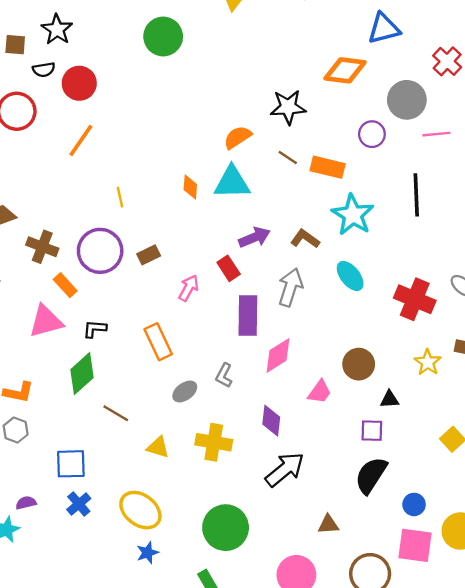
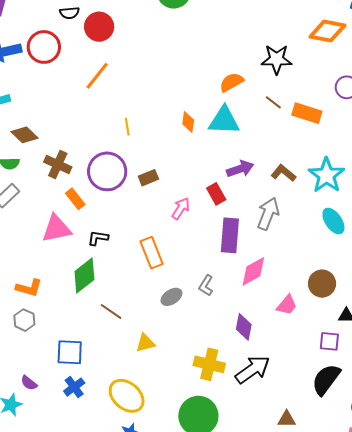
cyan star: (353, 215) -> (326, 175), moved
cyan ellipse: (350, 276) -> (333, 221), moved
yellow cross: (214, 442) -> (209, 364), moved
yellow triangle: (158, 447) -> (145, 343), turned -35
purple semicircle: (26, 503) -> (29, 383), turned -132

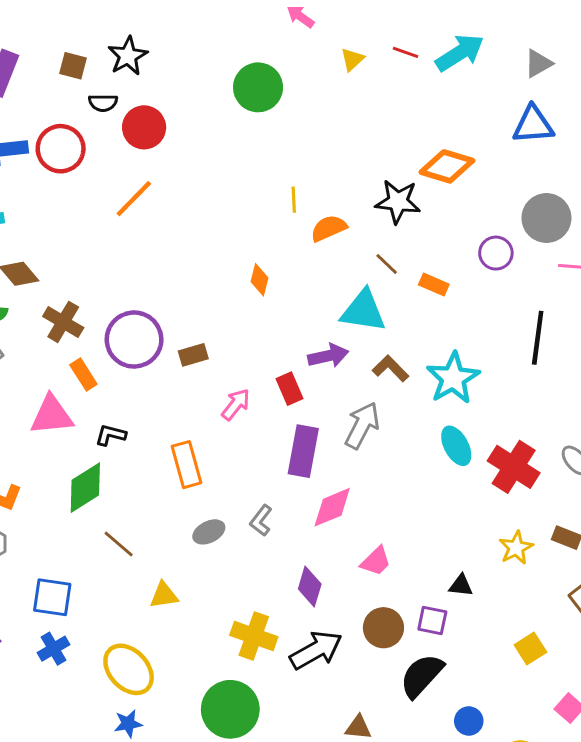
orange diamond: (327, 31) -> (447, 166), moved
orange rectangle: (307, 113) -> (434, 284), size x0.7
cyan triangle: (224, 121) -> (363, 311), moved
yellow line: (127, 127) -> (294, 200), moved
brown circle: (322, 284) -> (383, 628), moved

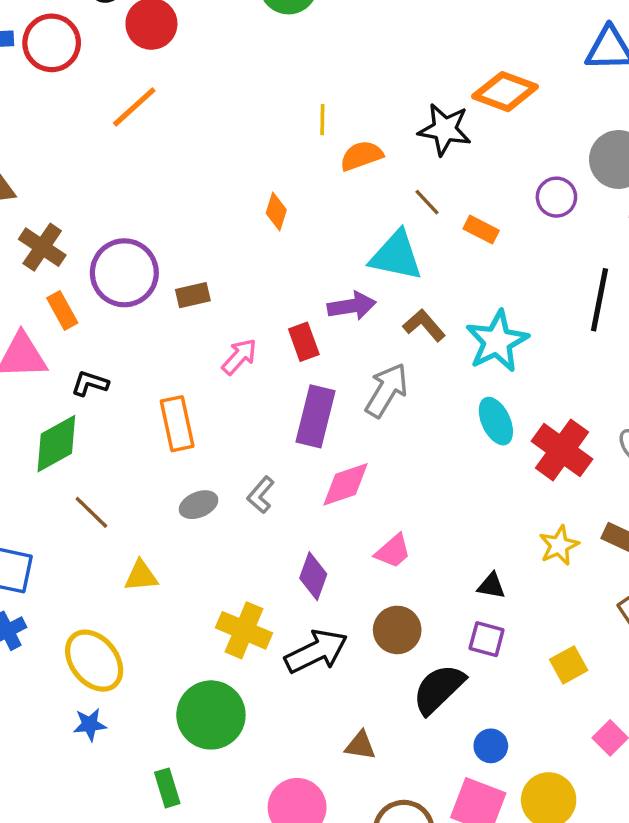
purple square: (432, 620) -> (487, 639), moved

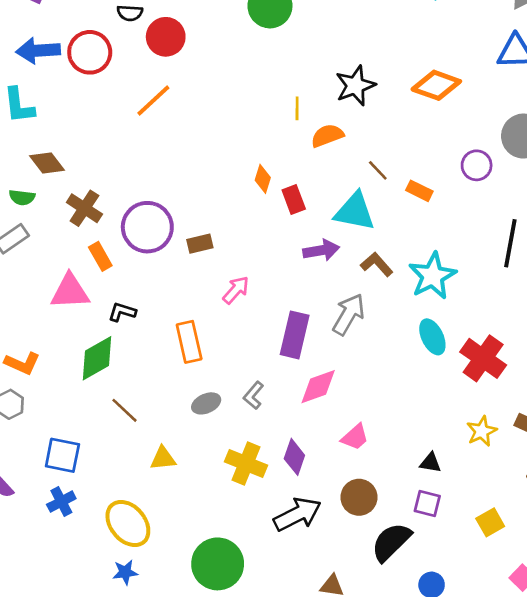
black star: (445, 129) -> (355, 86), moved, turned -30
red rectangle: (304, 342) -> (294, 200), moved
yellow cross: (244, 630) -> (246, 464), moved

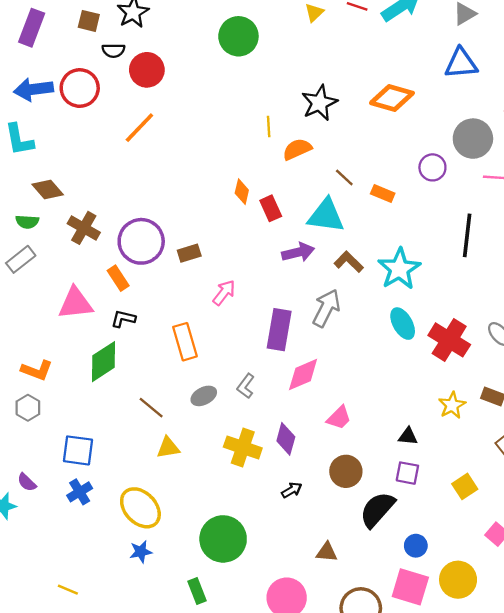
orange rectangle: (100, 256) -> (118, 278), moved
brown line: (124, 410) -> (151, 408), moved
black arrow: (297, 514) -> (292, 490), size x0.5

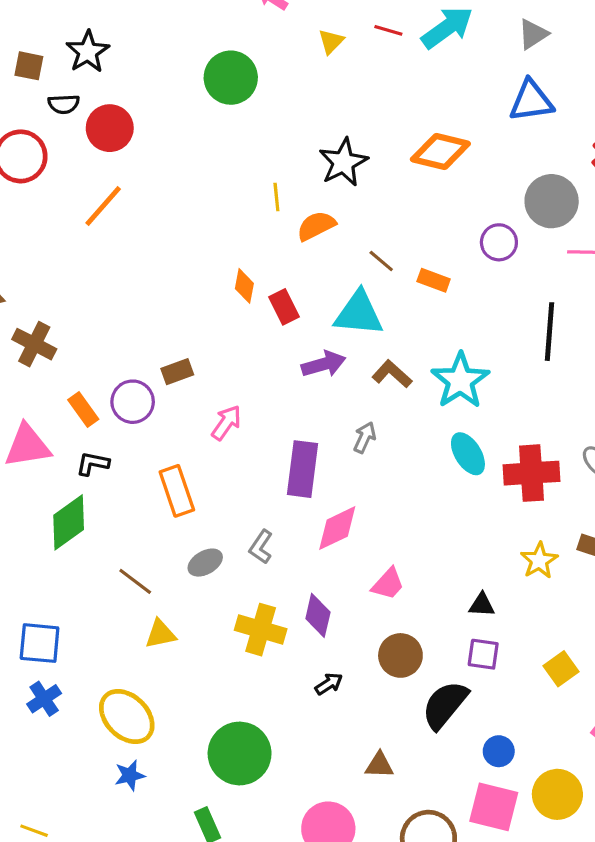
purple circle: (141, 241) -> (133, 402), moved, size x0.7
gray arrow: (326, 308) -> (365, 437), size x0.6
red cross: (449, 340) -> (532, 473), turned -33

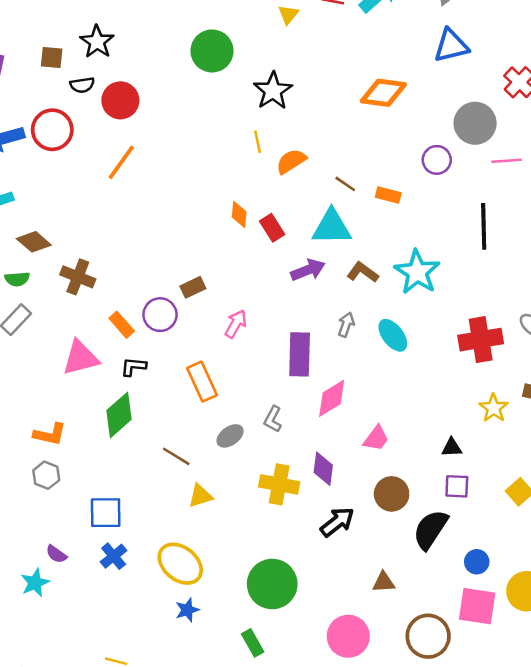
black star: (343, 162) -> (273, 91), moved
cyan ellipse: (468, 454) -> (393, 335), moved
black arrow: (329, 684) -> (337, 522), size x1.6

